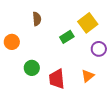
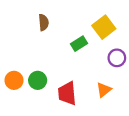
orange circle: (12, 42) -> (14, 80), moved

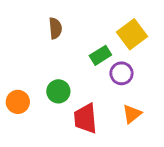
purple circle: (117, 58) -> (121, 73), moved
green circle: (38, 80) -> (58, 91), moved

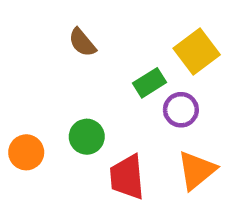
brown semicircle: (55, 28) -> (82, 42), turned 145
orange triangle: (132, 114) -> (197, 170), size x1.4

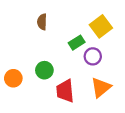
brown semicircle: (82, 42) -> (42, 22), turned 42

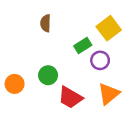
red trapezoid: (65, 91) -> (70, 98), turned -55

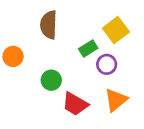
brown semicircle: (46, 23) -> (49, 25), size x1.5
orange circle: (15, 84) -> (13, 56), moved

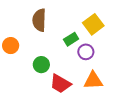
orange triangle: (116, 100) -> (93, 81), turned 36

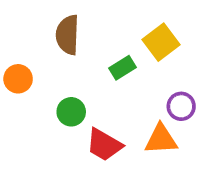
purple circle: (86, 52) -> (181, 106), moved

